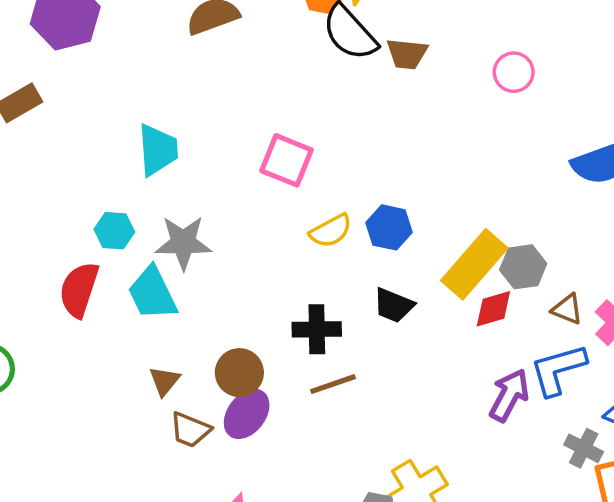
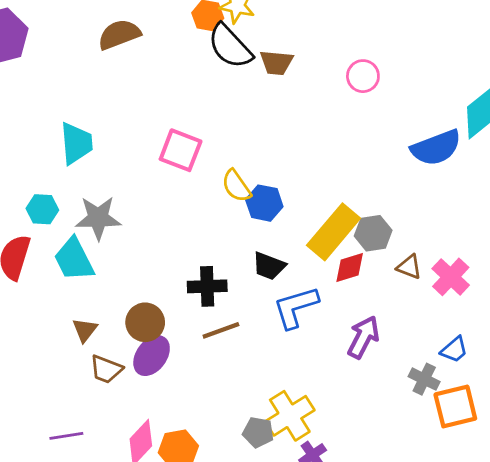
yellow semicircle: (331, 231) -> (236, 186), moved, turned 84
blue L-shape: (558, 370) -> (296, 307), moved

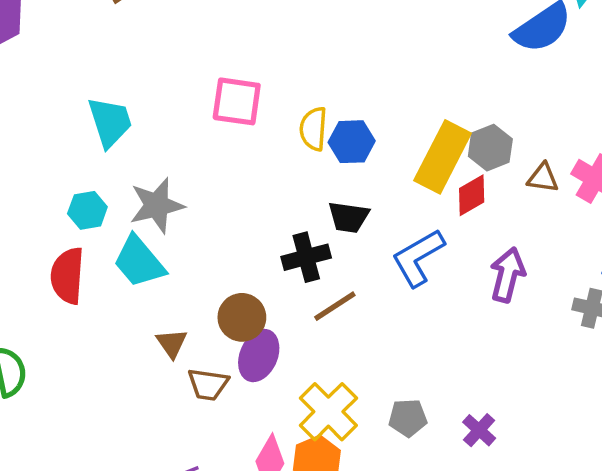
yellow semicircle: (236, 186) -> (313, 129), turned 52
black trapezoid: (269, 266) -> (349, 217), moved
yellow cross: (290, 416) -> (328, 412), moved

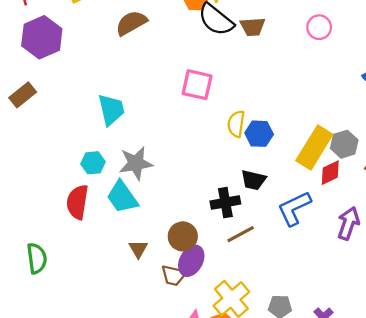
pink square: (237, 101) -> (197, 85), moved
brown trapezoid: (208, 384) -> (174, 275), moved

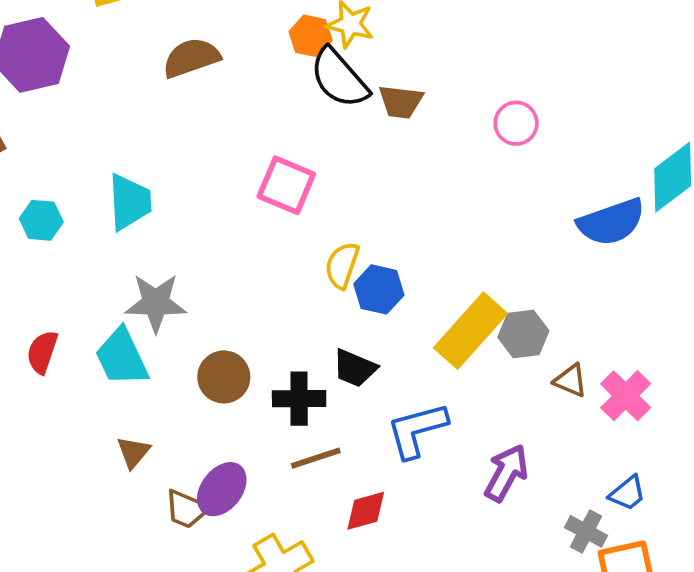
cyan hexagon: (93, 163) -> (41, 220), moved
red diamond: (330, 173) -> (366, 511), moved
red semicircle: (77, 202) -> (42, 352), size x0.7
brown circle: (183, 236) -> (224, 377), moved

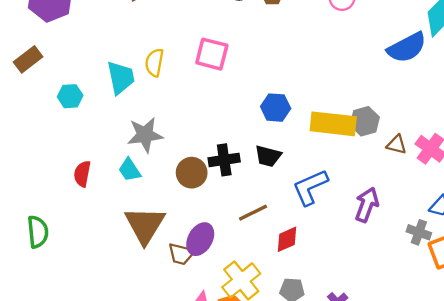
yellow semicircle: (342, 265) -> (154, 63), moved
yellow rectangle: (470, 331) -> (333, 124), turned 63
cyan trapezoid: (122, 357) -> (130, 170), size x0.7
black cross: (299, 399) -> (224, 160), moved
brown triangle: (133, 452) -> (145, 225), size x2.0

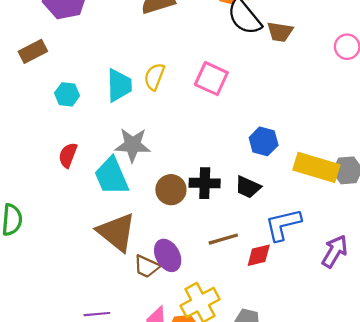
cyan trapezoid: (130, 170) -> (111, 176), size x1.6
red semicircle: (82, 174) -> (68, 155), moved
brown triangle: (145, 225) -> (117, 232), turned -33
purple ellipse: (200, 239) -> (168, 255), turned -68
red diamond: (287, 239) -> (259, 255), moved

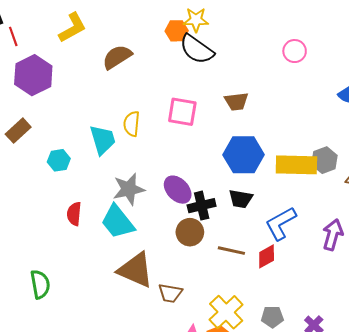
brown trapezoid: (280, 32) -> (236, 101), moved
blue hexagon: (264, 141) -> (244, 155), size x1.5
brown circle: (171, 190) -> (190, 232), moved
brown line: (223, 239) -> (231, 251), turned 44
purple ellipse: (168, 255) -> (178, 190), moved

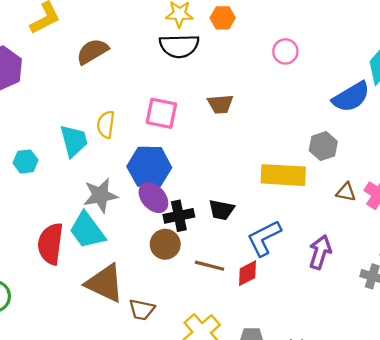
orange hexagon: (177, 31) -> (223, 18), moved
black semicircle: (197, 49) -> (179, 46), turned -39
blue hexagon: (244, 155) -> (149, 167), moved
gray hexagon: (324, 160) -> (323, 146), moved
red semicircle: (74, 214) -> (50, 244), moved, size x1.6

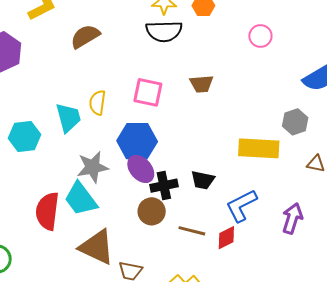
cyan hexagon: (25, 161) -> (24, 136), size x1.4

